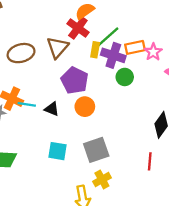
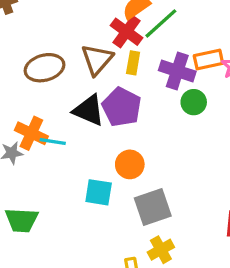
green line: (108, 37) -> (161, 23), moved
yellow rectangle: (95, 50) -> (133, 63), moved
orange circle: (85, 107) -> (130, 164), moved
black triangle: (52, 109) -> (89, 110), moved, size x1.5
cyan square: (57, 151) -> (99, 192), moved

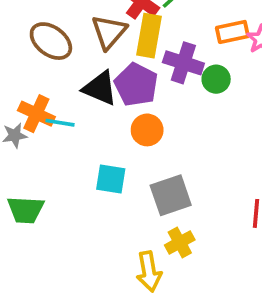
yellow rectangle: (133, 63) -> (149, 36), size x1.6
brown ellipse: (45, 68) -> (51, 41), turned 51
purple cross: (177, 71) -> (183, 63), moved
orange circle: (130, 164) -> (147, 130), moved

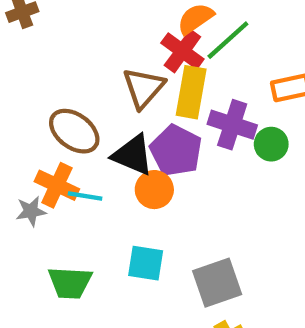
brown ellipse: (51, 41) -> (74, 131), moved
orange circle: (147, 130) -> (154, 190), moved
green trapezoid: (26, 210) -> (70, 283), moved

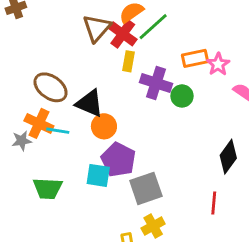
brown triangle: (143, 88) -> (97, 28), moved
yellow rectangle: (191, 92) -> (129, 61), size x0.6
purple pentagon: (176, 151) -> (118, 160), moved

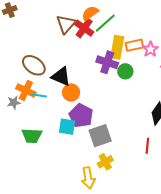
yellow rectangle: (129, 61) -> (117, 47), moved, size x1.6

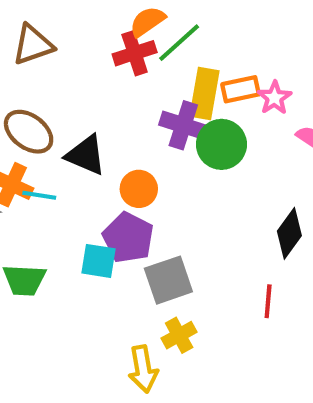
brown triangle: (66, 24) -> (33, 45), moved, turned 30
red cross: (84, 28) -> (135, 53), turned 36
green circle: (125, 71) -> (221, 144), size x1.5
orange circle: (71, 92) -> (139, 189), moved

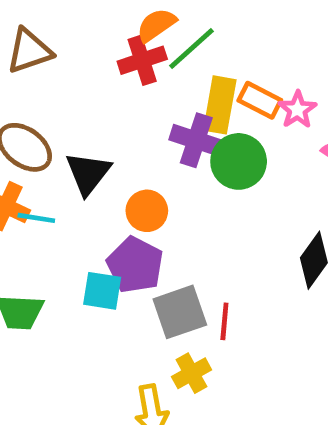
orange rectangle: (241, 89) -> (260, 100), turned 39
black triangle: (86, 155) -> (88, 173), turned 45
red line: (268, 301) -> (224, 321), moved

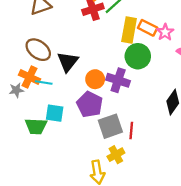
purple cross: (196, 140) -> (118, 80), moved
cyan square: (102, 291) -> (55, 113), moved

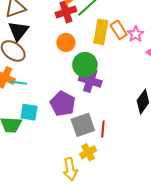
orange rectangle: (148, 28) -> (119, 30), turned 30
green circle: (138, 56) -> (85, 65), moved
black triangle: (68, 62) -> (18, 31), moved
orange circle: (95, 79) -> (66, 43), moved

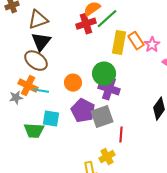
orange circle: (66, 43) -> (73, 83), moved
gray square: (83, 125) -> (102, 117), moved

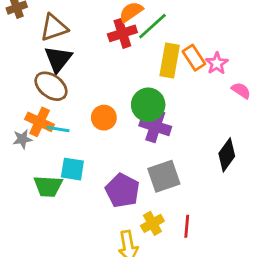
purple pentagon: (83, 111) -> (122, 191), moved
gray square: (102, 117) -> (164, 176), moved
red line: (121, 135) -> (187, 226), moved

